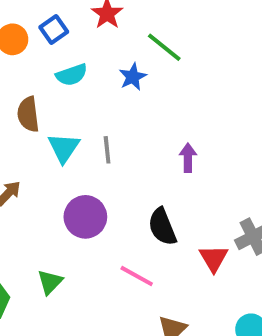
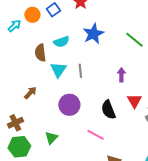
green line: (164, 47) -> (134, 40), moved
cyan semicircle: (72, 75) -> (61, 42), moved
blue star: (133, 77) -> (93, 34), size x1.5
red triangle: (214, 258) -> (134, 101), moved

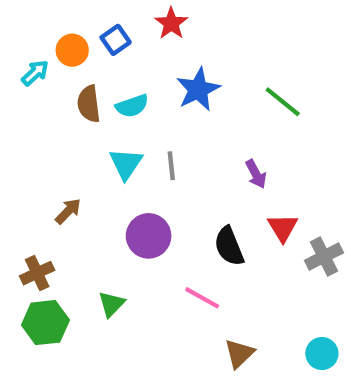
brown semicircle: (40, 53) -> (89, 104), moved
purple arrow: (121, 75) -> (256, 174), turned 152

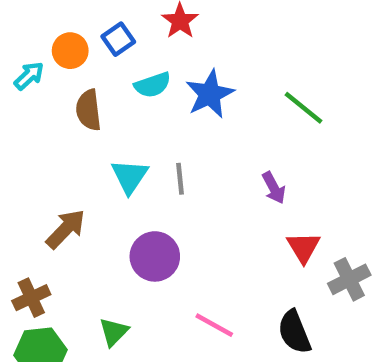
cyan semicircle: (132, 106) -> (153, 85), moved
brown arrow: (68, 211) -> (66, 229), size x1.4
black semicircle: (229, 246) -> (294, 332), moved

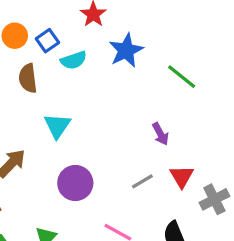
blue square: (118, 39) -> (47, 41), moved
blue star: (210, 94) -> (126, 50), moved
gray line: (180, 179) -> (142, 181), moved, turned 65

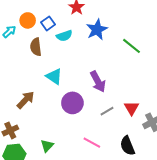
cyan triangle: (57, 126) -> (54, 76), turned -30
purple arrow: (160, 134) -> (98, 82), moved, size x1.5
purple circle: (75, 183) -> (72, 103), moved

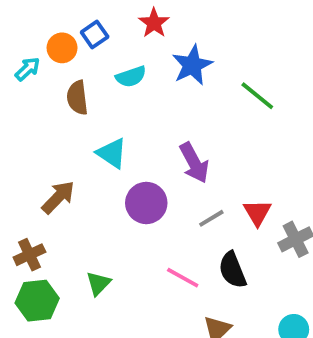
blue square: (48, 23) -> (95, 34), moved
black semicircle: (127, 146) -> (232, 270), moved

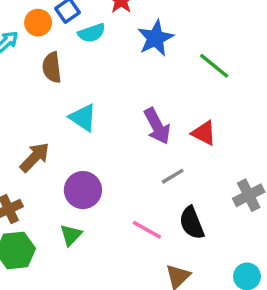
cyan semicircle: (131, 77) -> (92, 33), moved
purple circle: (146, 203) -> (83, 190), moved
red triangle: (257, 213) -> (204, 133), moved, turned -32

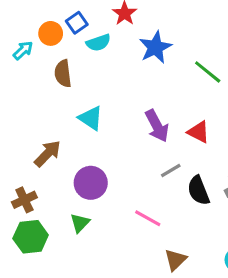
black semicircle: (192, 223) -> (198, 191), moved

